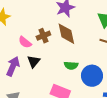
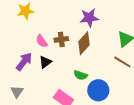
brown diamond: (66, 34) -> (84, 43), turned 40

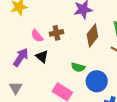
brown diamond: (84, 43) -> (92, 36), moved
black triangle: (45, 62) -> (42, 57), turned -40

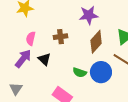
pink semicircle: (37, 36) -> (31, 39), moved, turned 48
blue circle: (97, 81) -> (101, 72), moved

